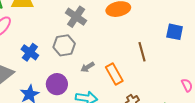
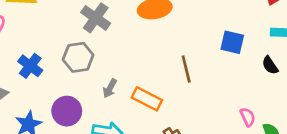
gray arrow: (87, 67) -> (110, 88), turned -32
orange rectangle: (114, 74) -> (147, 99), turned -35

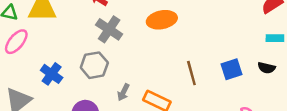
blue square: (232, 42) -> (232, 69), moved, turned -30
black semicircle: (270, 65) -> (267, 68), turned -42

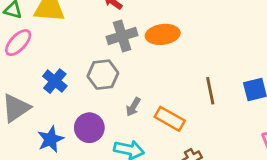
orange ellipse: (162, 20) -> (163, 34), moved
gray cross: (109, 29) -> (122, 36), turned 35

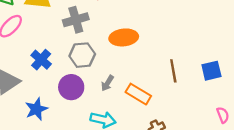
orange ellipse: (163, 34) -> (124, 37), moved
gray cross: (122, 36) -> (76, 20), moved
purple circle: (89, 128) -> (71, 87), moved

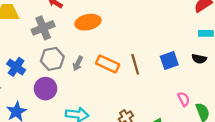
orange ellipse: (124, 37) -> (88, 22), moved
gray arrow: (107, 83) -> (78, 63), moved
orange rectangle: (138, 94) -> (108, 64), moved

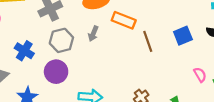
gray arrow: (78, 63) -> (93, 34), moved
orange rectangle: (108, 64) -> (124, 20), moved

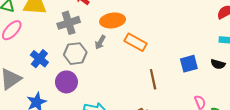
gray arrow: (93, 34) -> (100, 42), moved
brown line: (148, 41) -> (153, 79), moved

